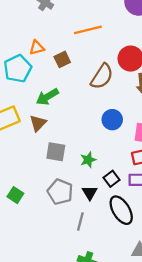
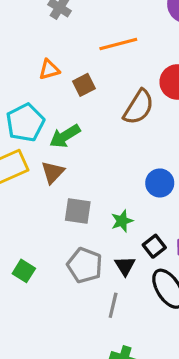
cyan pentagon: (18, 69) -> (25, 123), moved
blue circle: (112, 120) -> (160, 183), moved

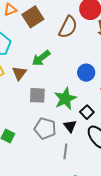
brown square: (84, 85) -> (33, 17), size x1.5
green arrow: (65, 136) -> (41, 58), moved
green star: (122, 221) -> (65, 99), size x1.6

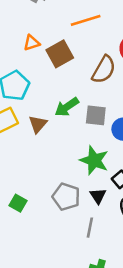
gray square: (37, 95) -> (96, 115), moved
green star: (65, 99) -> (94, 160), turned -30

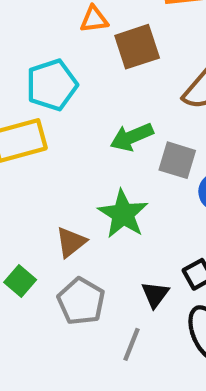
brown triangle: (38, 124) -> (71, 242), moved
green star: (94, 160) -> (123, 214), moved
gray pentagon: (66, 197) -> (81, 301), moved

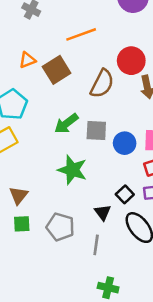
brown triangle: (71, 242) -> (19, 195), moved
green square: (20, 281) -> (22, 224), turned -30

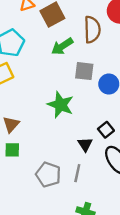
brown semicircle: (102, 84) -> (92, 30), turned -32
green arrow: (66, 123) -> (62, 46), moved
gray pentagon: (60, 227) -> (48, 175), moved

